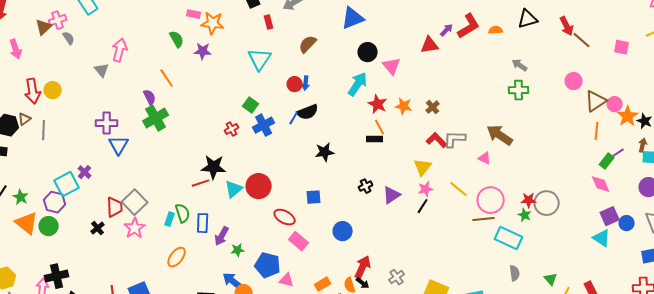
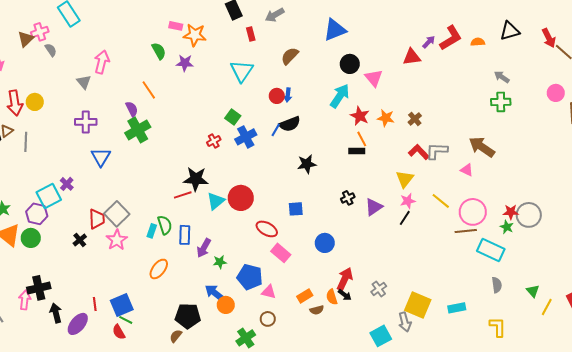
purple cross: (107, 123) -> (86, 122), moved

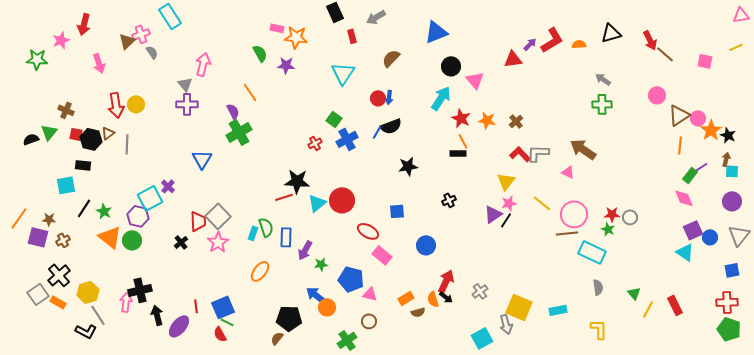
purple cross: (86, 122) -> (187, 104), moved
purple triangle: (374, 207) -> (493, 214), moved
gray circle: (529, 215) -> (630, 217), size x0.6

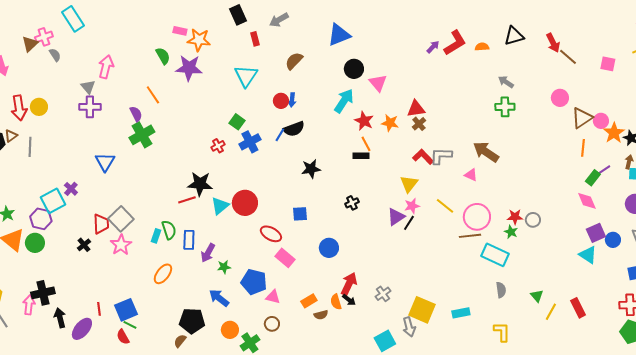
red triangle: (513, 59) -> (416, 109), moved
purple star: (286, 65) -> (189, 68), size x1.5
orange circle: (327, 307) -> (230, 330), moved

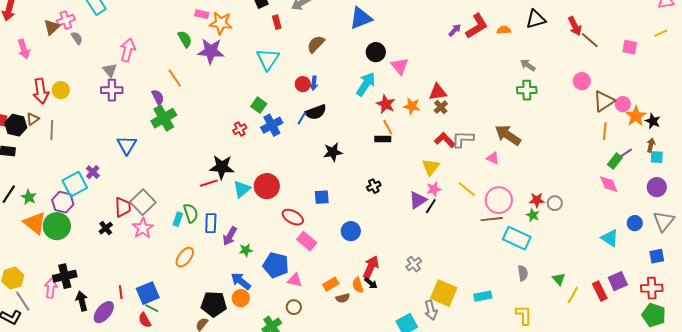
purple square: (596, 233) -> (618, 281), moved
green circle: (35, 243) -> (57, 226), size x1.4
gray cross: (383, 294) -> (414, 264), moved
orange circle: (230, 330) -> (241, 298), moved

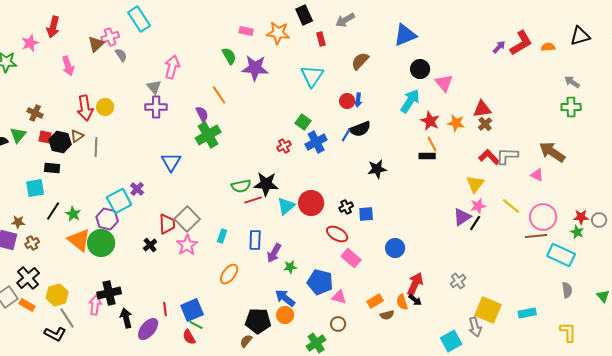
orange star: (221, 23) -> (278, 33), moved
black cross: (374, 186) -> (346, 207), moved
green semicircle: (191, 213) -> (241, 186), moved, turned 96

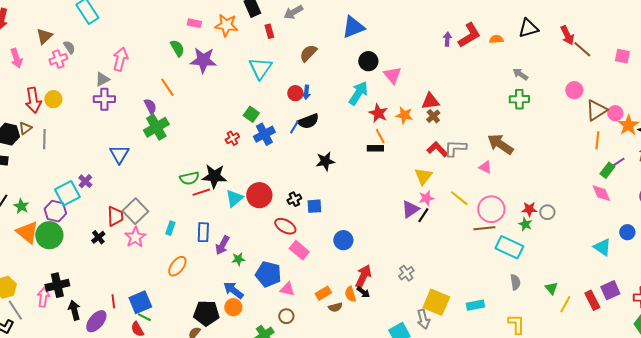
pink cross: (110, 37) -> (58, 59), moved
purple arrow: (499, 47) -> (447, 39), turned -40
gray triangle: (154, 87) -> (102, 79), turned 42

